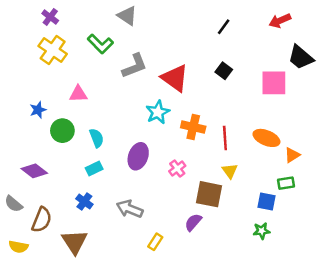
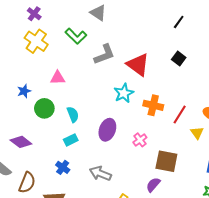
red line: (225, 138) -> (180, 114), turned 36
yellow triangle: (230, 171) -> (197, 133), moved

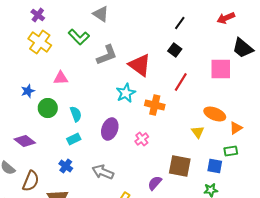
black square: (179, 59) -> (175, 50), moved
red line: (180, 114) -> (181, 82), moved
brown square: (166, 161) -> (180, 166), moved

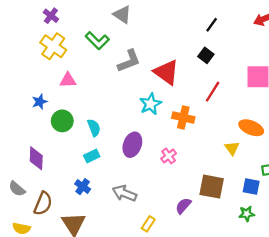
pink triangle: (61, 78) -> (68, 80), moved
purple diamond: (25, 141) -> (36, 158), turned 55

